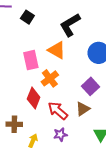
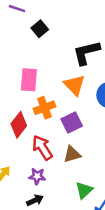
orange triangle: (57, 50) -> (75, 85), moved
purple square: (90, 86) -> (72, 123), moved

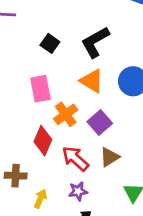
black square: (40, 29) -> (50, 43), moved

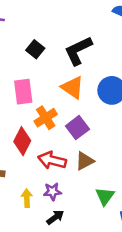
red arrow: (75, 159) -> (52, 160), turned -32
yellow arrow: (40, 199) -> (27, 198), moved, turned -30

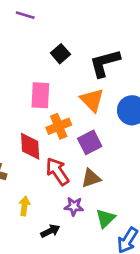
red diamond: (22, 141) -> (30, 146), turned -40
red arrow: (52, 160) -> (57, 171), turned 32
purple star: (52, 191) -> (74, 206), moved

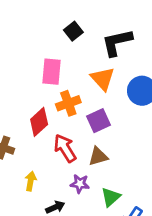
red diamond: (30, 146) -> (39, 122), turned 48

